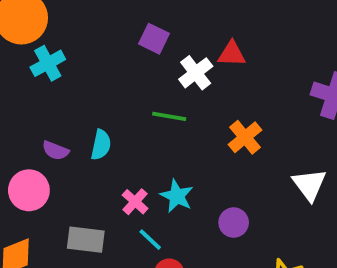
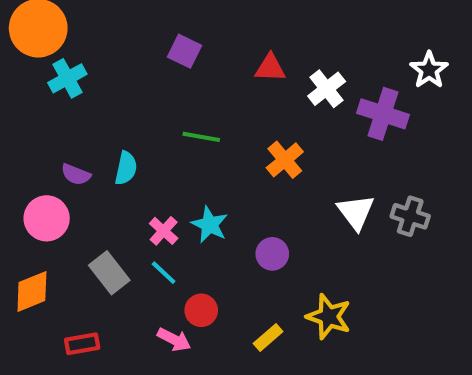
white cross: (196, 73) -> (327, 89), moved
gray rectangle: (86, 240) -> (109, 273), turned 45
cyan line: (150, 240) -> (164, 273), moved

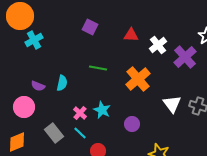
purple cross: (383, 114) -> (185, 57), turned 30
orange cross: (285, 160) -> (138, 79), size x1.4

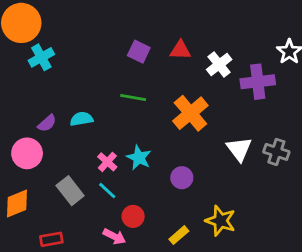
purple square: (90, 27) -> (139, 52), moved
purple cross: (185, 57) -> (258, 82), turned 35
cyan semicircle: (62, 83) -> (81, 119), turned -112
purple semicircle: (38, 86) -> (47, 123), turned -64

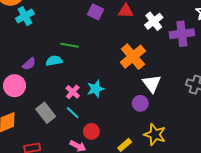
green line: (133, 97) -> (70, 45), moved
white triangle: (239, 149) -> (152, 84), moved
cyan star: (139, 158) -> (96, 89), turned 30
purple circle: (182, 178) -> (140, 103), moved

